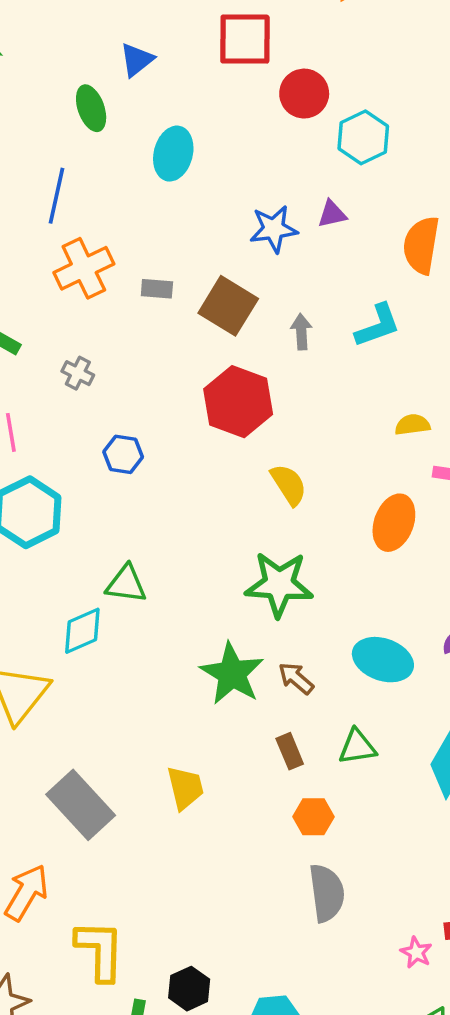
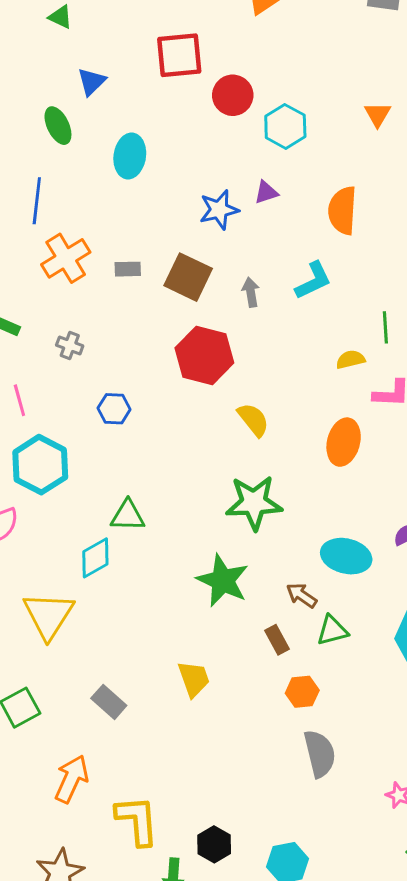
brown arrow: (296, 678) -> (302, 595), moved
gray rectangle: (81, 805) -> (109, 702), size x0.6

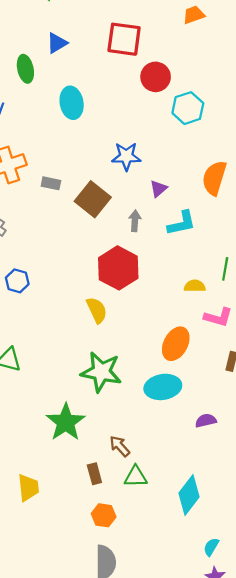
cyan ellipse: (130, 156) -> (72, 103), turned -32
purple triangle: (266, 192) -> (158, 189), moved, turned -36
red hexagon: (204, 355) -> (118, 268), moved
yellow semicircle: (253, 420) -> (97, 310), moved
cyan ellipse: (346, 556) -> (163, 387), moved, turned -36

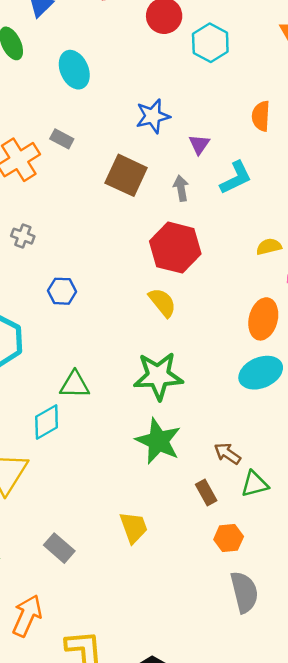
orange semicircle: (214, 178) -> (261, 116), size x0.7
gray rectangle: (51, 183) -> (62, 139), moved, turned 30
green star: (101, 372) -> (158, 376), moved

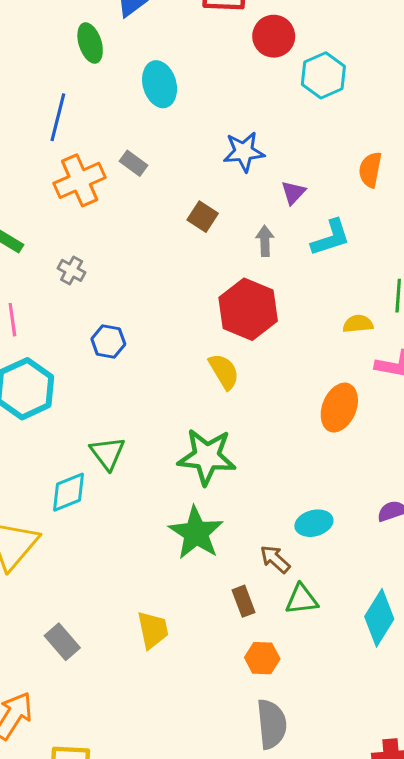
brown square: (126, 175) -> (203, 217), size x0.6
cyan ellipse: (261, 373) -> (314, 523), moved, size x0.7
green triangle: (75, 385) -> (108, 453), turned 44

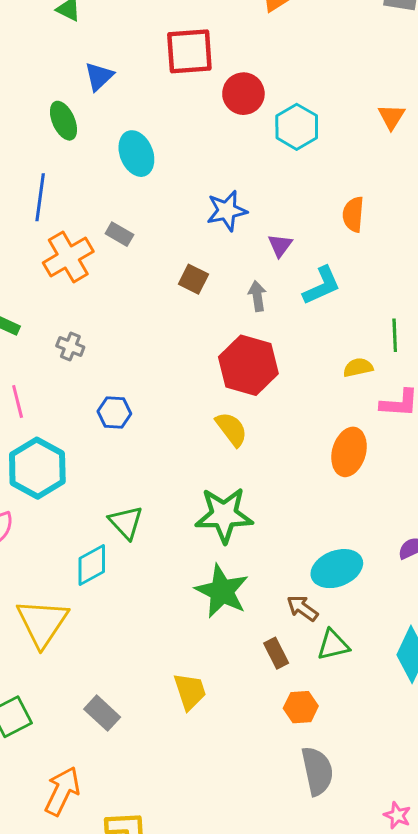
cyan ellipse: (314, 523) -> (337, 569), size x1.4

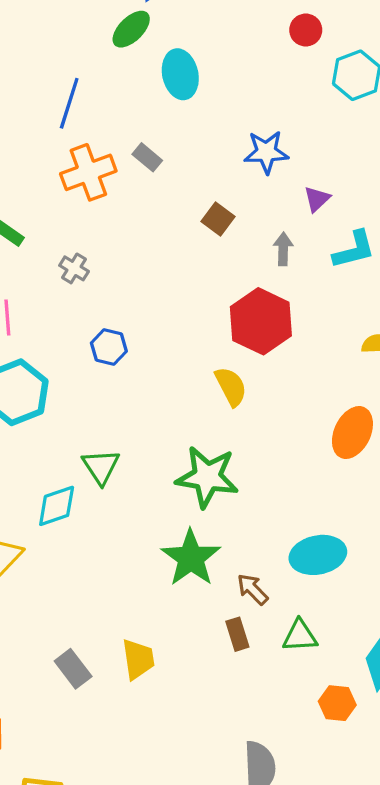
red circle: (243, 94) -> (306, 30), size x0.7
green ellipse: (63, 121) -> (131, 29), moved, turned 60
brown arrow: (302, 608) -> (253, 589), moved
orange hexagon: (301, 707) -> (337, 703), moved
gray rectangle: (102, 713) -> (73, 669), moved

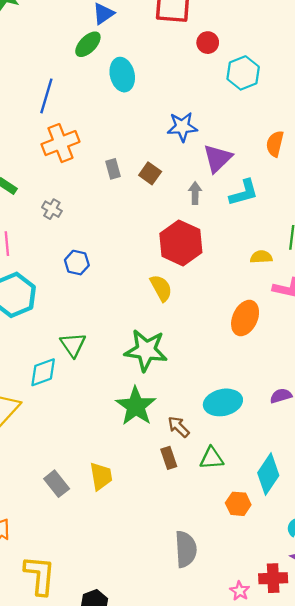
gray rectangle: (147, 157) -> (113, 169), moved, turned 36
purple triangle: (317, 199) -> (218, 158), size x1.6

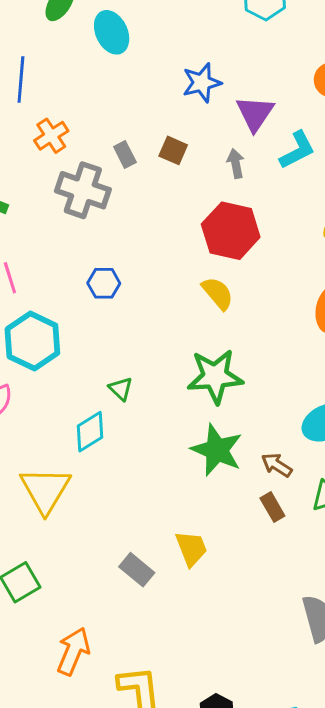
orange cross: (60, 143) -> (51, 136), size x0.7
gray cross: (52, 209) -> (83, 190), moved, size x2.0
green triangle: (73, 345) -> (121, 389), size x0.7

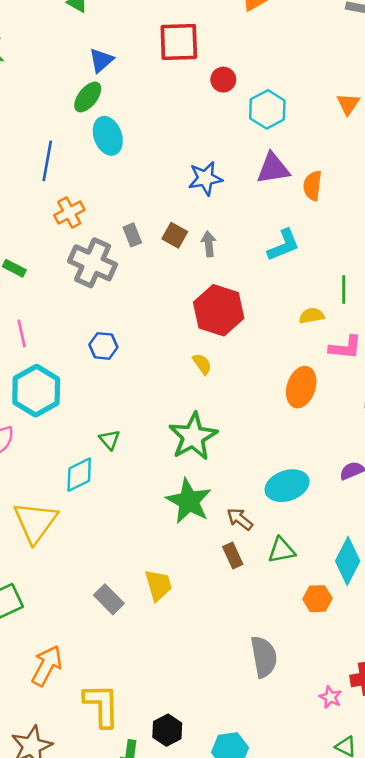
cyan ellipse: (112, 32) -> (108, 136), moved
purple triangle: (255, 113) -> (273, 168), moved, turned 42
gray arrow: (236, 163) -> (209, 244), moved
yellow semicircle: (218, 293) -> (202, 364), size x0.7
green star: (215, 376) -> (193, 437), turned -30

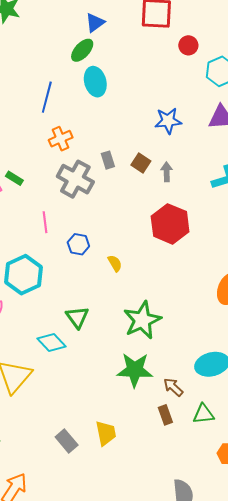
pink line: (22, 333) -> (45, 222), moved
yellow semicircle: (202, 364) -> (115, 263), moved
green triangle: (110, 440) -> (77, 317), size x1.4
cyan diamond: (79, 475) -> (52, 342), turned 68
green star: (189, 501) -> (135, 370), turned -30

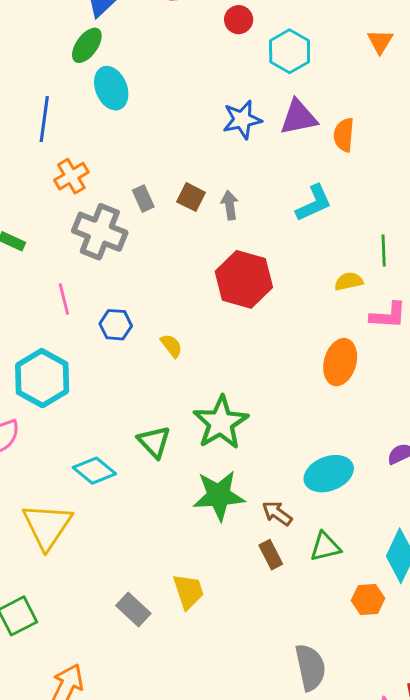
blue star: (168, 121) -> (242, 120), moved
green triangle: (77, 317) -> (154, 442), moved

